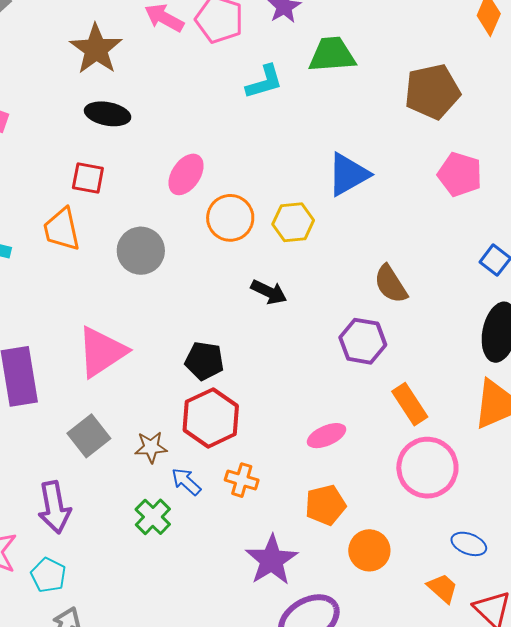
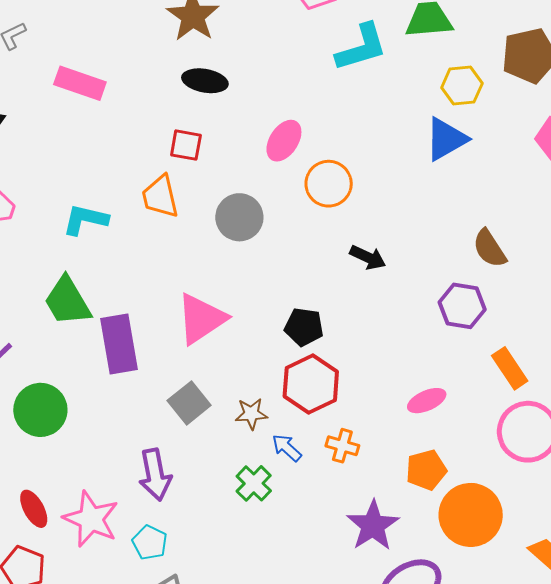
cyan L-shape: (264, 82) -> (361, 47), size x1.4
yellow hexagon: (293, 222) -> (462, 86), moved
orange circle: (369, 550) -> (471, 515), size x1.5

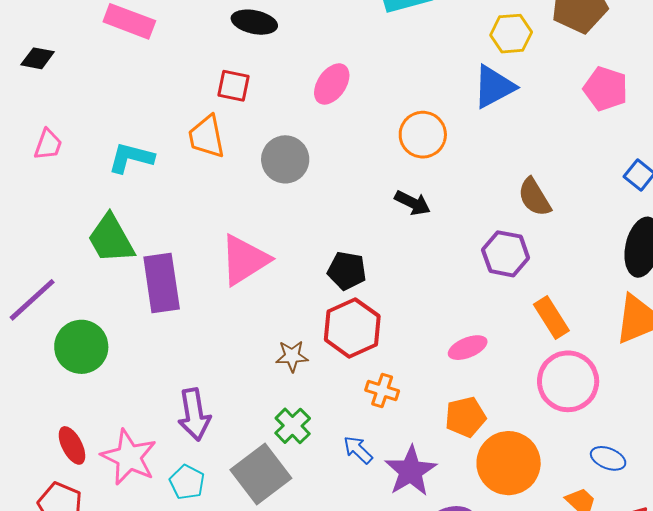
orange circle: (329, 184) -> (423, 135), moved
gray square: (189, 403) -> (261, 474), moved, size x1.4
blue arrow: (287, 448) -> (358, 450), moved

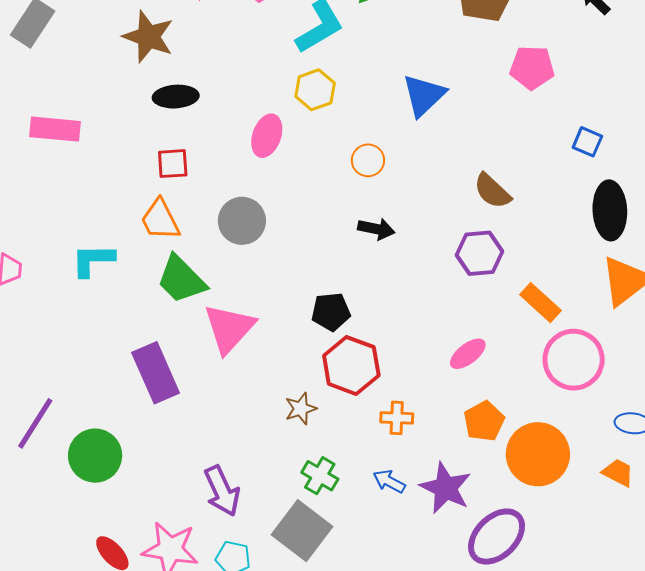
yellow hexagon: (511, 34) -> (315, 90), moved
orange circle: (423, 135) -> (368, 160), size x0.7
green trapezoid: (111, 239) -> (181, 279), moved

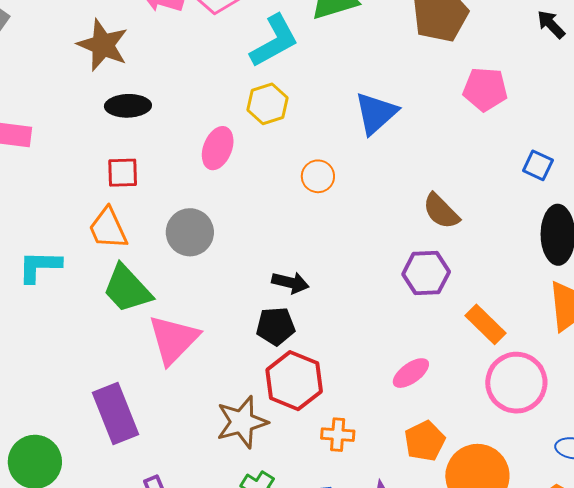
black arrow: (376, 229) -> (290, 283), moved
purple rectangle: (156, 373) -> (115, 414), moved
brown star: (301, 409) -> (242, 422), size x1.6

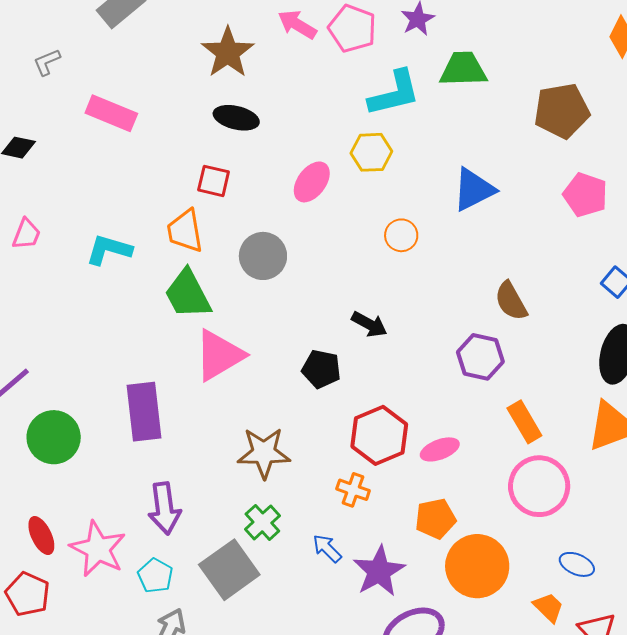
black arrow: (290, 283) -> (369, 324), moved
red hexagon: (294, 381) -> (379, 435), moved

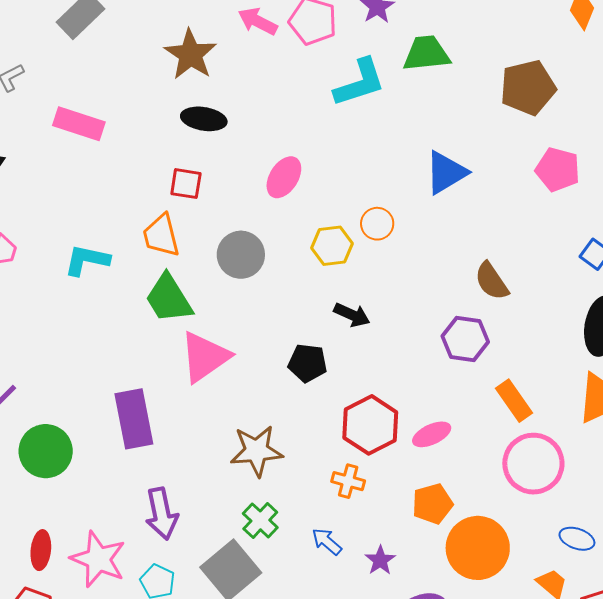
yellow hexagon: (371, 152) -> (332, 246), moved
red ellipse: (41, 536) -> (41, 550), turned 36
purple star: (379, 571) -> (380, 560), size x0.6

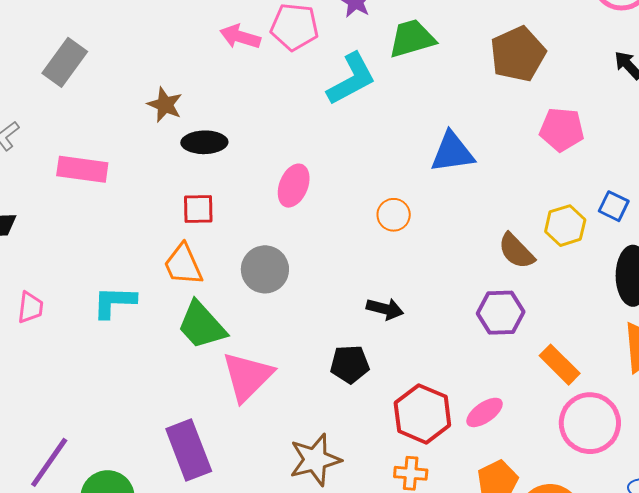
brown star: (190, 54) -> (165, 105), moved, size x0.7
blue triangle: (446, 173) -> (452, 152), turned 33
yellow hexagon: (332, 246) -> (565, 226), moved

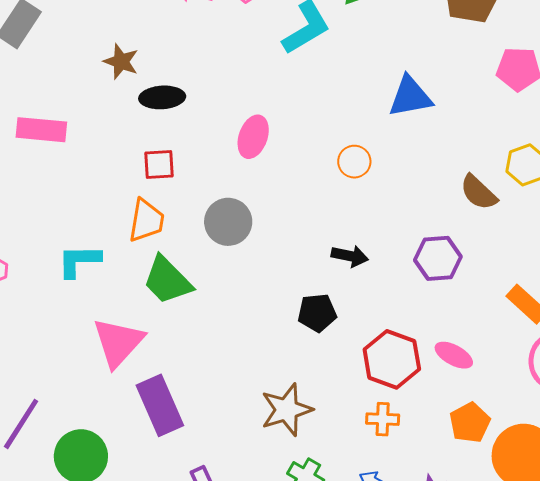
orange trapezoid: (183, 265) -> (146, 221), turned -144
purple hexagon: (501, 313) -> (438, 258), moved
pink triangle: (247, 376) -> (118, 342), moved
pink ellipse: (485, 412) -> (454, 355), turned 66

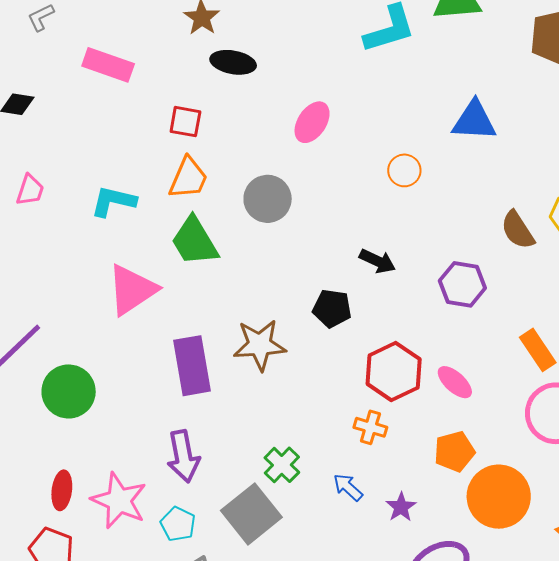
red square: (159, 164) -> (185, 122), moved
purple rectangle: (160, 405) -> (192, 366), moved
brown star: (287, 410) -> (260, 345), moved

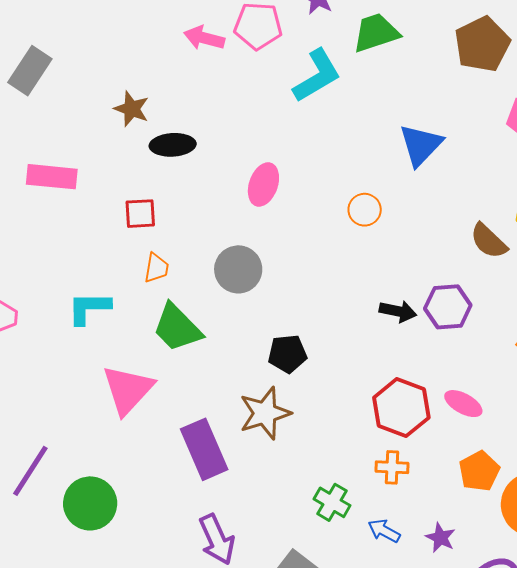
blue triangle: (474, 121) -> (421, 145), turned -36
orange trapezoid: (188, 178) -> (156, 268), size x0.7
black arrow: (377, 261) -> (398, 311), moved
black pentagon: (332, 308) -> (287, 354), moved
green cross: (282, 465) -> (332, 502), moved

